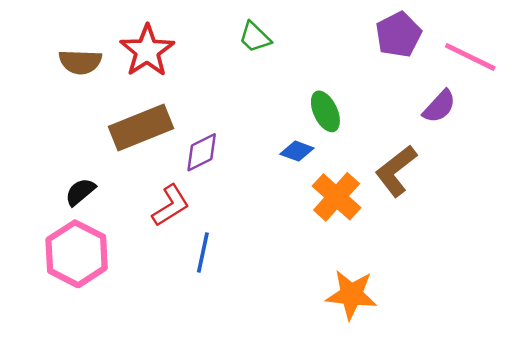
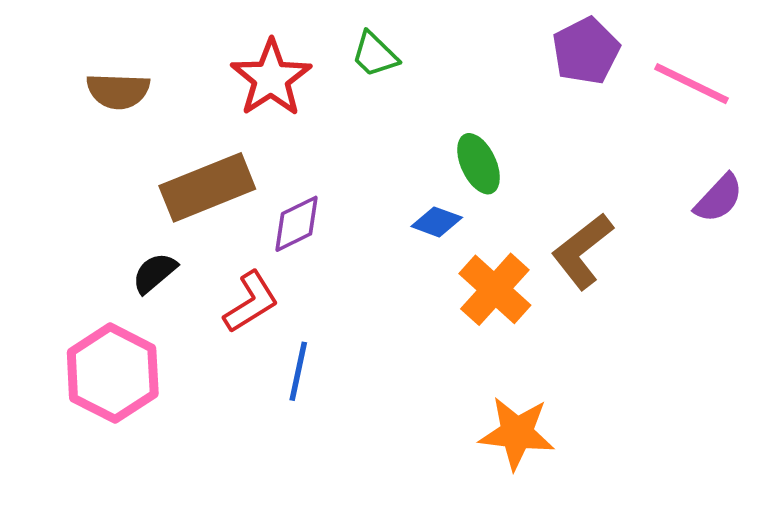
red star: (147, 51) -> (271, 78), moved
purple semicircle: (439, 106) -> (719, 198), moved
black semicircle: (80, 192) -> (155, 273), moved

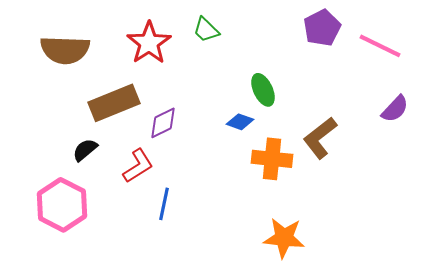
brown semicircle: (118, 91) -> (65, 50), size x1.4
orange cross: (495, 289) -> (272, 159), turned -36

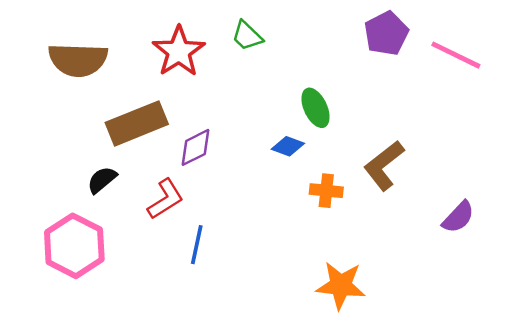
purple semicircle: (395, 109) -> (458, 217), moved
orange cross: (272, 159) -> (326, 191), size x0.7

